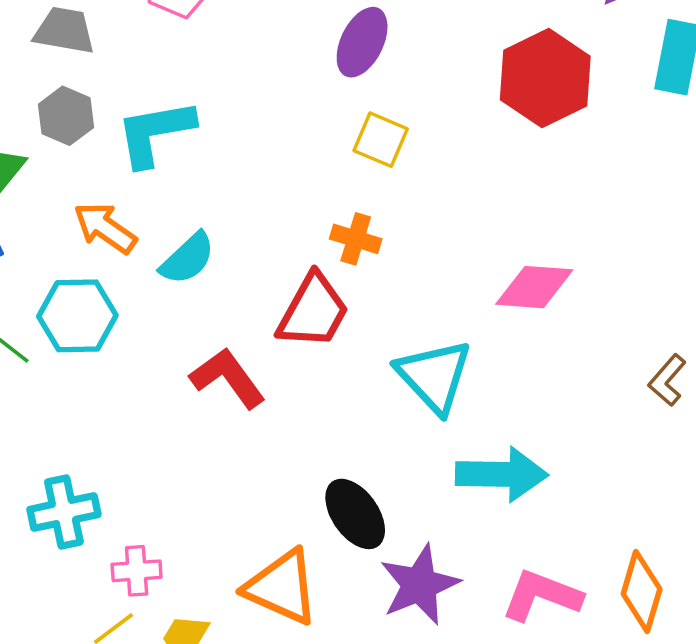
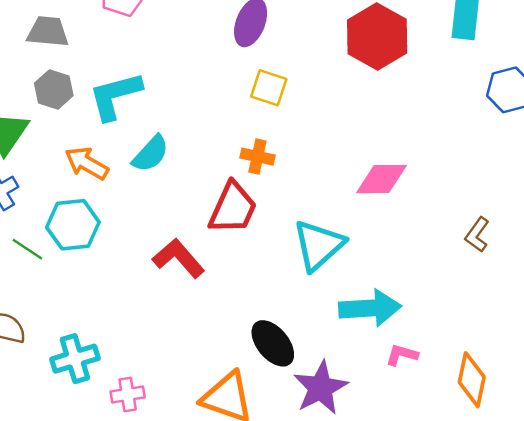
cyan semicircle: (187, 259) -> (151, 154), moved
cyan triangle: (434, 376) -> (319, 245), turned 36
pink L-shape: (542, 595) -> (402, 355), moved, size x0.6

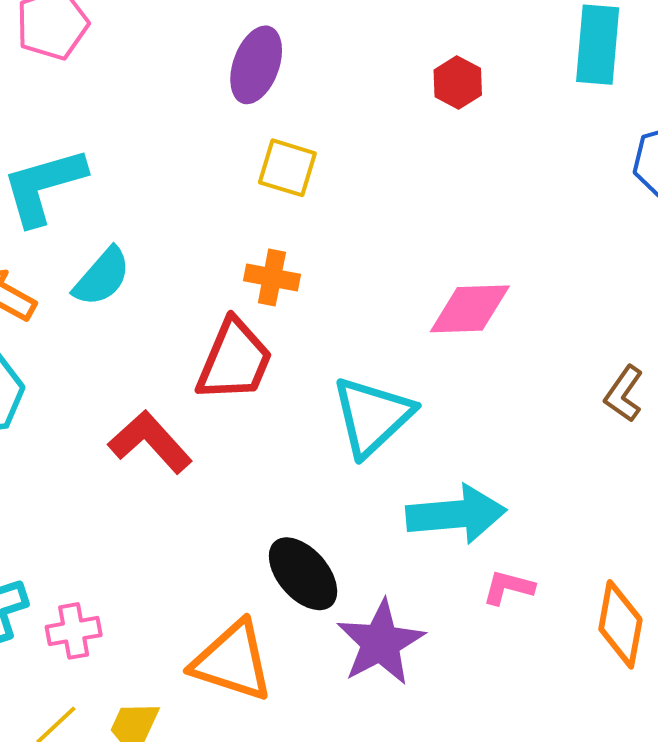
red hexagon: (377, 37) -> (458, 82), size x0.5
pink cross: (128, 394) -> (74, 631), moved

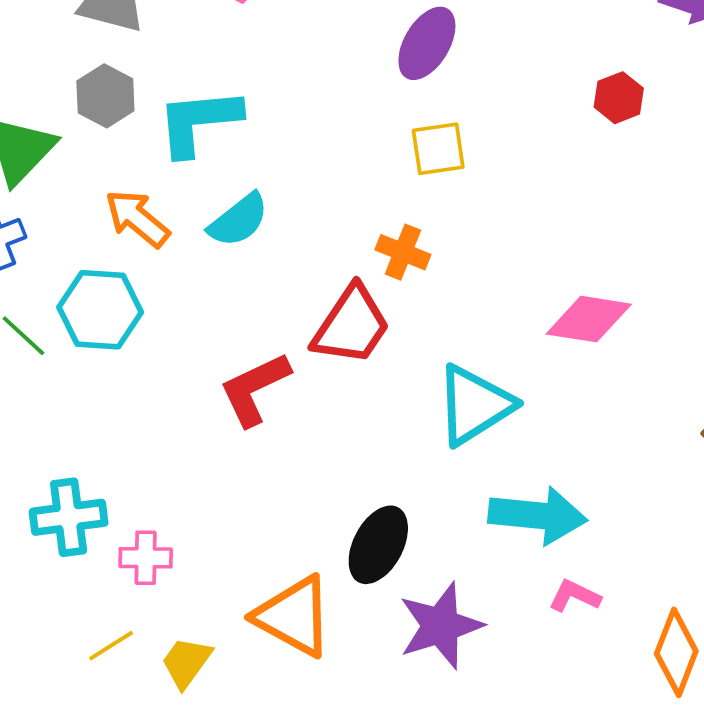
yellow square: (287, 168) -> (438, 149), turned -36
red L-shape: (150, 442) -> (255, 389), turned -84
black ellipse: (303, 574) -> (378, 545), turned 58

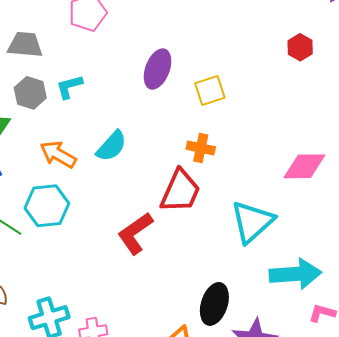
purple ellipse: (427, 43) -> (158, 69), moved
cyan L-shape: (199, 122) -> (69, 87), moved, size x0.6

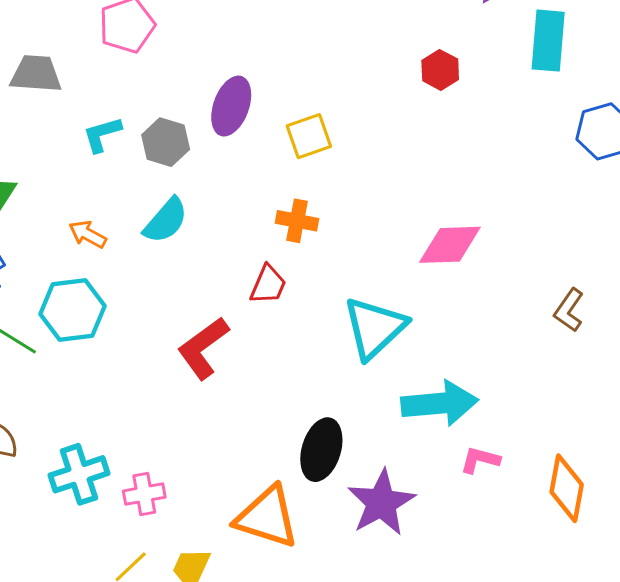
gray hexagon: (30, 93) -> (166, 142), moved
orange arrow: (58, 154) -> (88, 234), size x0.7
red trapezoid: (180, 191) -> (268, 285), size x0.6

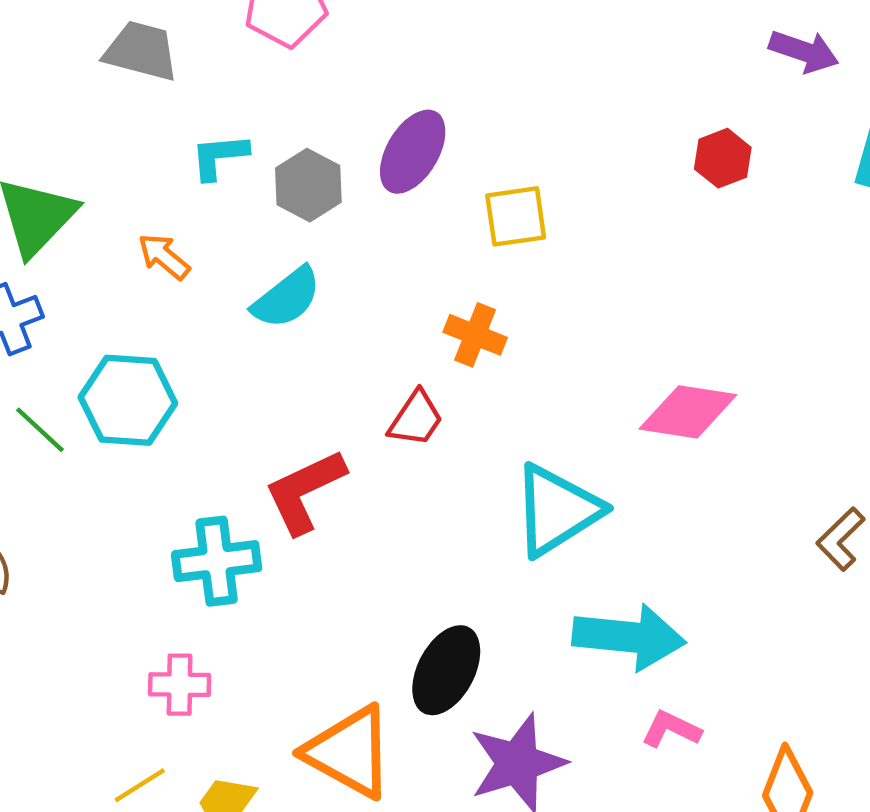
orange arrow: (88, 234) -> (164, 256), moved
cyan cross: (79, 474) -> (217, 561), moved

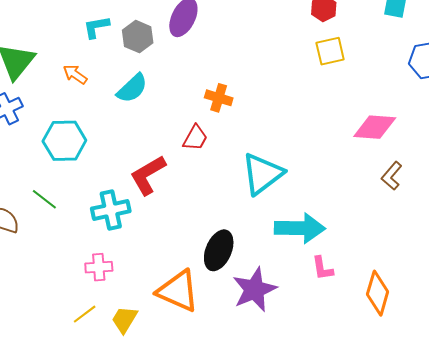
yellow square: (516, 216) -> (330, 51), moved
pink diamond: (688, 412) -> (375, 127), moved
green line: (40, 430) -> (44, 199), moved
pink L-shape: (671, 729) -> (323, 268), turned -120

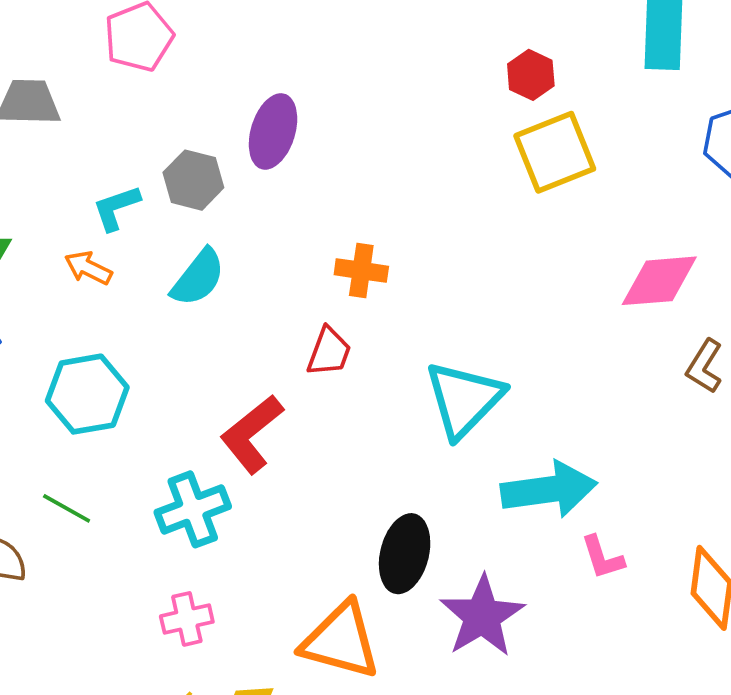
cyan L-shape: (96, 27) -> (116, 208), moved
yellow square: (330, 51) -> (555, 152), size x1.4

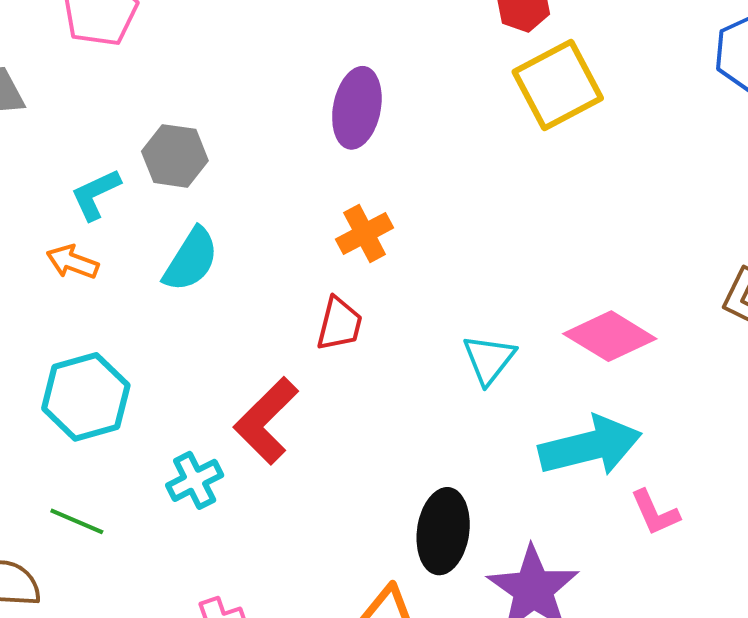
purple ellipse: (273, 131) -> (357, 108), moved
orange cross: (361, 271) -> (365, 234), turned -30
pink diamond: (659, 281) -> (610, 336), moved, turned 42
cyan triangle: (464, 399) -> (489, 359), size x0.6
cyan cross: (193, 509) -> (195, 480), moved, size x0.7

